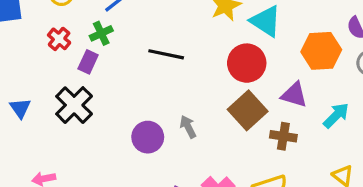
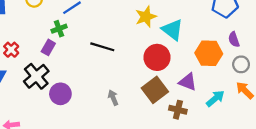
red cross: (59, 39) -> (11, 50), moved
purple circle: (148, 137) -> (60, 94), moved

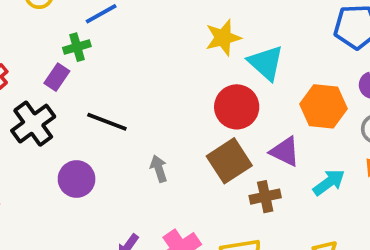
black line: (102, 47) -> (107, 122), moved
purple circle: (60, 94) -> (77, 179), moved
brown cross: (178, 110) -> (265, 197), turned -30

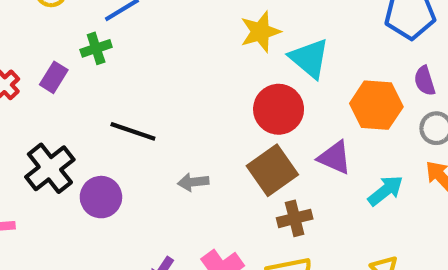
purple rectangle: (57, 77) -> (54, 77), moved
black cross: (33, 124) -> (50, 168), moved
gray arrow: (159, 169) -> (193, 182), turned -76
brown cross: (265, 197) -> (295, 218), moved

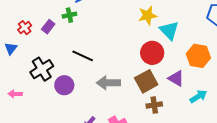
gray arrow: (193, 182) -> (108, 83), size x1.6

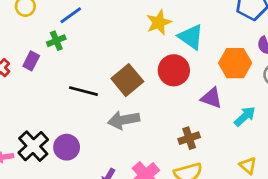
black cross: (42, 69) -> (33, 146), moved
brown square: (146, 81) -> (127, 80), moved
purple circle: (64, 85) -> (67, 147), moved

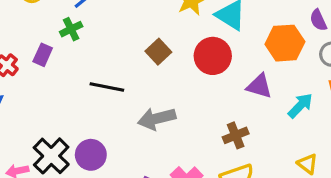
brown square: (127, 80) -> (158, 52), moved, size x0.7

